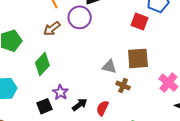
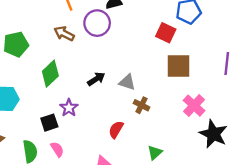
brown arrow: (52, 29) -> (64, 34), turned 60
brown square: (138, 58) -> (179, 66), moved
black arrow: (80, 105) -> (96, 79), moved

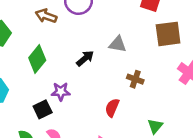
gray triangle: (127, 82) -> (118, 44), moved
purple star: (69, 108) -> (61, 92), turned -30

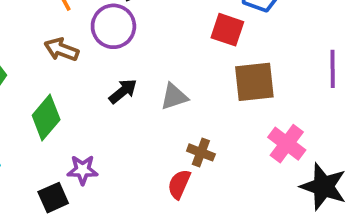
gray triangle: (118, 44) -> (174, 97), turned -30
black arrow: (85, 58) -> (123, 91), moved
red semicircle: (112, 108) -> (179, 184), moved

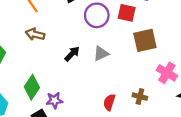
purple circle: (113, 26) -> (97, 15), moved
green diamond: (46, 117) -> (32, 87), moved
brown cross: (201, 152) -> (140, 97), moved

